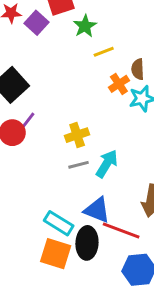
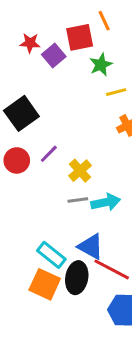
purple line: (27, 121) -> (49, 154), moved
yellow cross: (77, 135) -> (80, 171), turned -30
cyan arrow: (107, 164) -> (106, 202), turned 40

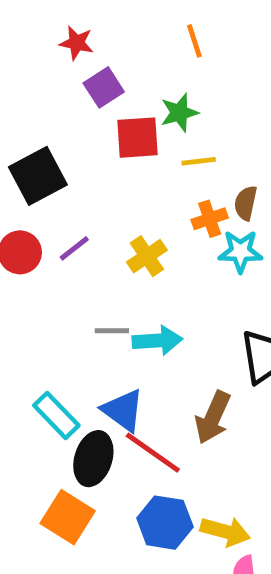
red square: (80, 37) -> (137, 138), moved
red star: (30, 43) -> (77, 43), moved
yellow cross: (80, 171) -> (147, 256), moved
orange square: (45, 284) -> (68, 517), moved

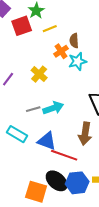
cyan rectangle: (56, 415) -> (17, 134), moved
black ellipse: (93, 459) -> (57, 181), moved, turned -50

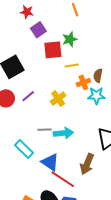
yellow line: (50, 29) -> (72, 66), moved

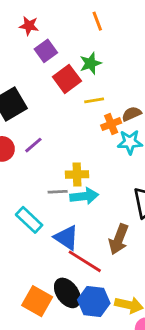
red square: (53, 50) -> (67, 79), turned -30
brown semicircle: (98, 76) -> (132, 114), turned 56
yellow cross: (58, 99) -> (77, 174), moved, turned 35

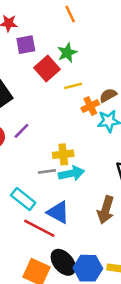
purple square: (46, 51) -> (26, 45), turned 30
red line: (85, 261) -> (39, 228), moved

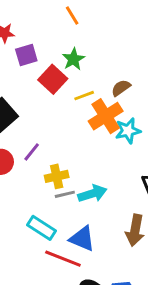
brown semicircle: (108, 95) -> (121, 88), moved
orange cross: (90, 106) -> (106, 116), size x1.6
yellow cross: (63, 154) -> (57, 176), moved

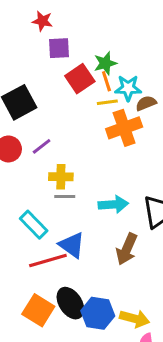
orange line: (72, 16) -> (106, 81), moved
cyan star: (128, 131) -> (128, 88), moved
cyan arrow: (92, 194) -> (113, 204), moved
red line: (63, 259) -> (48, 260), turned -51

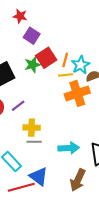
purple square: (59, 48) -> (32, 36), turned 35
green star: (105, 63) -> (33, 65), moved
orange line: (106, 81) -> (65, 60), turned 32
cyan star: (128, 88) -> (81, 65), turned -30

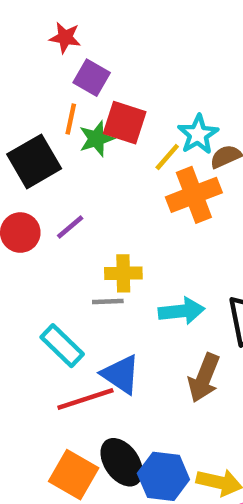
red square: (46, 58) -> (125, 123), turned -36
orange line: (65, 60) -> (71, 119), moved
yellow line: (66, 75) -> (167, 157), turned -40
yellow cross: (32, 128) -> (123, 273), moved

